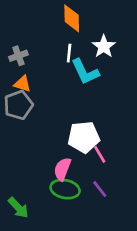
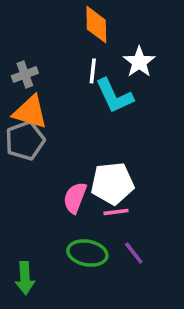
orange triangle: (22, 84) -> (30, 112), size x1.5
pink line: (100, 154) -> (116, 212), moved, turned -66
pink semicircle: (62, 169) -> (75, 198), moved
green arrow: (18, 208) -> (25, 278), turned 40

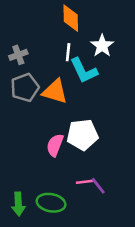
orange triangle: (30, 112) -> (55, 92), moved
gray pentagon: (25, 141) -> (25, 88), moved
pink line: (116, 212) -> (85, 182), moved
green ellipse: (87, 253) -> (51, 203), moved

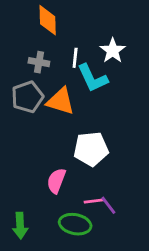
orange diamond: (71, 18) -> (48, 20), moved
gray cross: (18, 55) -> (39, 62), moved, turned 30
pink semicircle: (55, 145) -> (56, 181), moved
green ellipse: (51, 203) -> (75, 224), moved

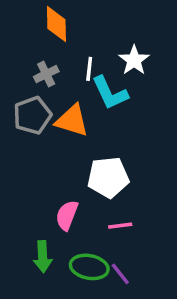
gray cross: (39, 62) -> (46, 74), turned -36
pink line: (94, 201) -> (120, 226), moved
purple line: (108, 205) -> (120, 274), moved
green arrow: (20, 226) -> (43, 257), moved

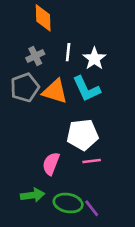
white star: (134, 60) -> (94, 59), moved
cyan L-shape: (110, 93) -> (86, 89), moved
pink line: (120, 226) -> (92, 161), moved
green arrow: (43, 257) -> (33, 195), turned -95

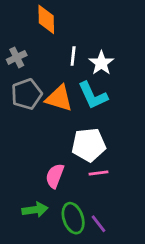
gray cross: (35, 56) -> (17, 57), moved
green ellipse: (68, 203) -> (73, 218), turned 60

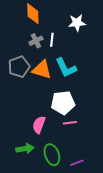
gray cross: (17, 57) -> (36, 41), moved
white star: (101, 63) -> (77, 23), moved, turned 30
purple line: (98, 224) -> (77, 163), moved, turned -72

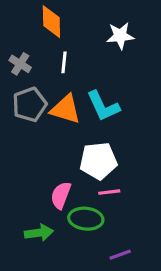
white line: (52, 40) -> (64, 62), moved
gray cross: (36, 41) -> (20, 64), moved, turned -32
green ellipse: (52, 155) -> (86, 219), moved, turned -65

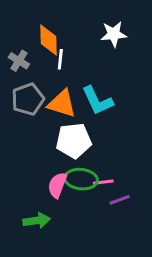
orange diamond: (51, 22) -> (48, 40), moved
white pentagon: (98, 161) -> (74, 141), moved
green ellipse: (86, 219) -> (81, 179), moved
purple line: (120, 255) -> (120, 200), moved

